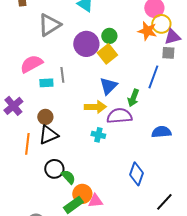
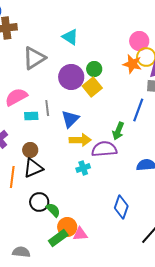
blue triangle: (108, 86) -> (70, 119), moved
cyan cross: (98, 135) -> (83, 168), turned -32

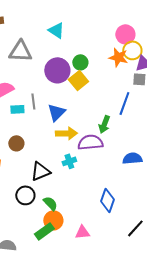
gray triangle: (34, 58) -> (20, 51), turned 35
black triangle: (33, 168) -> (40, 171), moved
green semicircle: (53, 210) -> (50, 203), moved
pink triangle: (80, 234) -> (82, 232), moved

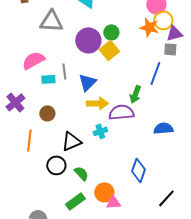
orange circle: (53, 220) -> (104, 192), moved

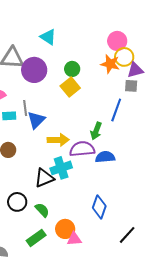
purple circle: (88, 40) -> (34, 70), moved
blue triangle: (87, 82) -> (36, 120), moved
blue semicircle: (163, 128) -> (105, 157), moved
cyan cross: (100, 131) -> (61, 168), size x1.5
black triangle: (71, 141) -> (44, 178), moved

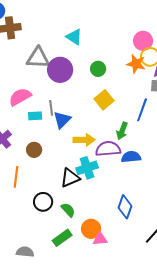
yellow square: (70, 87) -> (104, 100), moved

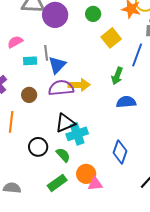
pink semicircle: (20, 97) -> (15, 42), size x0.7
yellow square: (104, 100) -> (111, 38), moved
purple semicircle: (108, 149) -> (61, 88), moved
cyan cross: (87, 168) -> (77, 134), moved
gray semicircle: (25, 252) -> (12, 188), moved

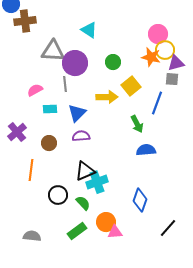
gray line: (46, 53) -> (65, 84), moved
green arrow: (117, 76) -> (137, 124), turned -48
yellow arrow: (79, 85) -> (107, 97), moved
purple semicircle: (61, 88) -> (81, 136), size x0.7

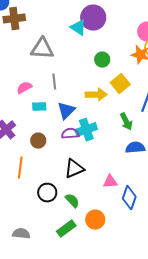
purple circle: (75, 63) -> (93, 18), moved
cyan cross: (97, 182) -> (86, 130), moved
pink triangle: (115, 232) -> (110, 182), moved

